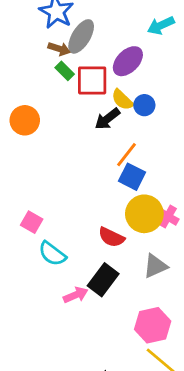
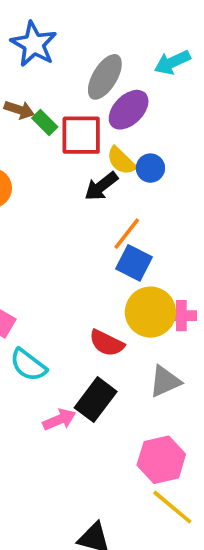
gray ellipse: (81, 36) -> (105, 77), moved
brown arrow: (59, 49) -> (19, 110), moved
pink cross: (168, 217) -> (181, 316), turned -30

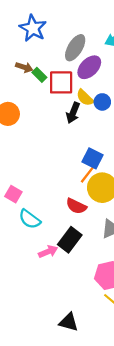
black arrow: (101, 186) -> (73, 113), turned -30
orange line: (127, 234) -> (88, 174), moved

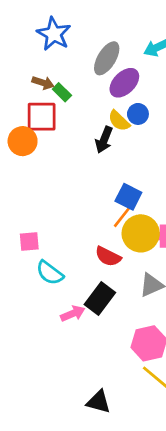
red square: (61, 82) -> (42, 117), moved
blue circle: (102, 102) -> (138, 114), moved
pink square: (13, 194) -> (29, 242), turned -35

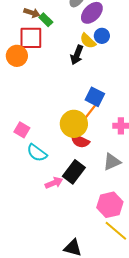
yellow circle: (141, 233) -> (74, 124), moved
pink square: (29, 242) -> (22, 130), turned 35

